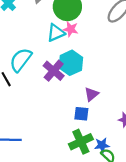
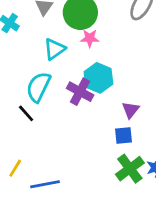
cyan triangle: (56, 33) -> (54, 49), moved

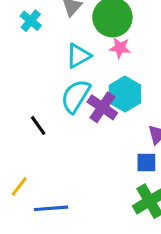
cyan semicircle: (38, 87) -> (76, 96), moved

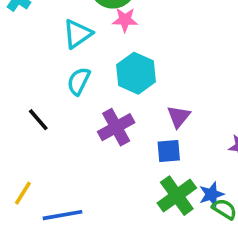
cyan semicircle: (76, 96) -> (79, 81), size x0.7
purple cross: (102, 107) -> (116, 127), moved, turned 32

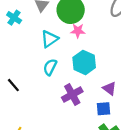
purple triangle: (179, 117) -> (109, 88), turned -32
black line: (38, 120) -> (13, 85), moved

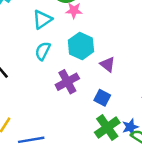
purple triangle: (109, 88) -> (108, 64), moved
blue square: (104, 109) -> (102, 98), turned 32

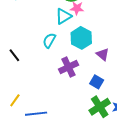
cyan triangle: (42, 19) -> (63, 16), moved

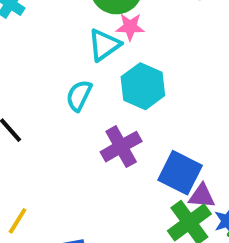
purple triangle: (103, 54) -> (202, 196), moved, turned -32
blue square: (97, 82) -> (180, 173), size x1.5

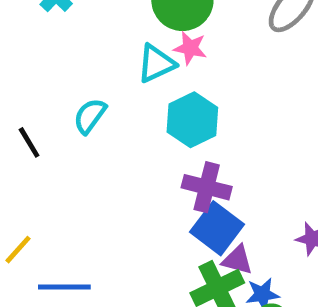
cyan semicircle: (79, 96) -> (90, 116), moved
purple cross: (121, 147) -> (207, 187), moved, turned 33

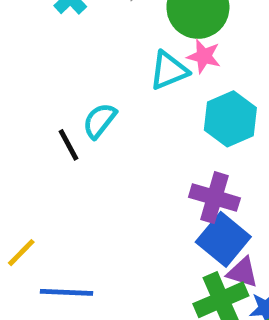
cyan hexagon: (192, 120) -> (230, 119), moved
black line: (29, 142) -> (69, 145), moved

